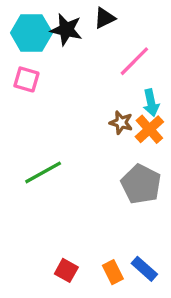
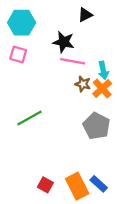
black triangle: (105, 18) -> (85, 15), moved
black star: (66, 30) -> (64, 42), moved
pink line: (134, 61) -> (73, 61), moved, turned 55
orange rectangle: (113, 272) -> (77, 186), size x1.6

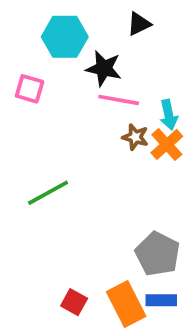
cyan hexagon: (22, 23) -> (65, 37), moved
gray pentagon: (96, 126) -> (158, 254), moved
blue rectangle: (99, 184) -> (161, 300), turned -42

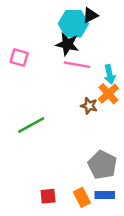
cyan hexagon: (65, 37) -> (73, 24), moved
brown star: (135, 137) -> (89, 106), moved
red square: (74, 302) -> (48, 196), turned -35
orange rectangle: (126, 304) -> (82, 197), size x0.7

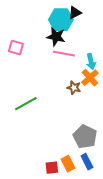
blue rectangle: (105, 195) -> (87, 162), turned 63
red square: (48, 196) -> (52, 168), moved

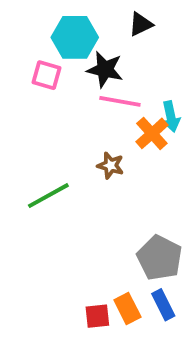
cyan hexagon: (61, 20) -> (75, 37), moved
pink square: (16, 48) -> (47, 75), moved
orange cross: (90, 78) -> (152, 133), moved
brown star: (74, 88) -> (111, 165), moved

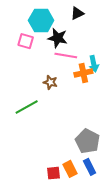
orange cross: (152, 133) -> (83, 73), turned 30
brown star: (111, 165) -> (50, 82), moved

